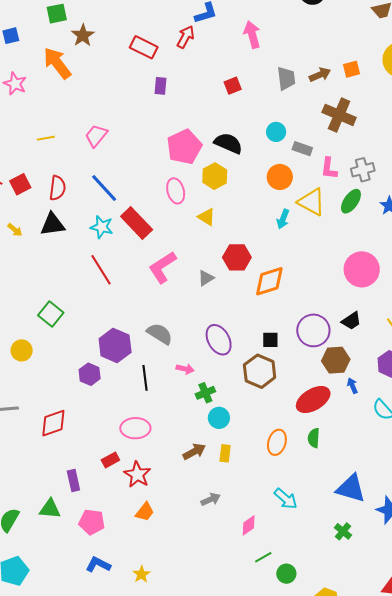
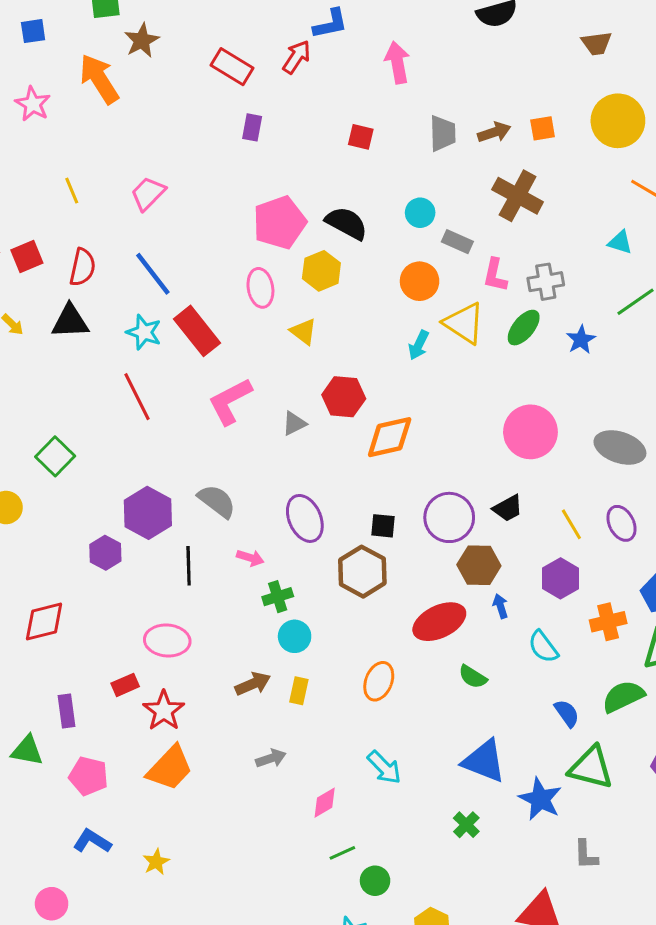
red square: (233, 86) -> (361, 137), turned 30
yellow line: (46, 138) -> (72, 191), turned 72
green semicircle: (314, 438) -> (473, 677), moved, turned -66
orange trapezoid: (145, 512) -> (170, 768), size x1.6

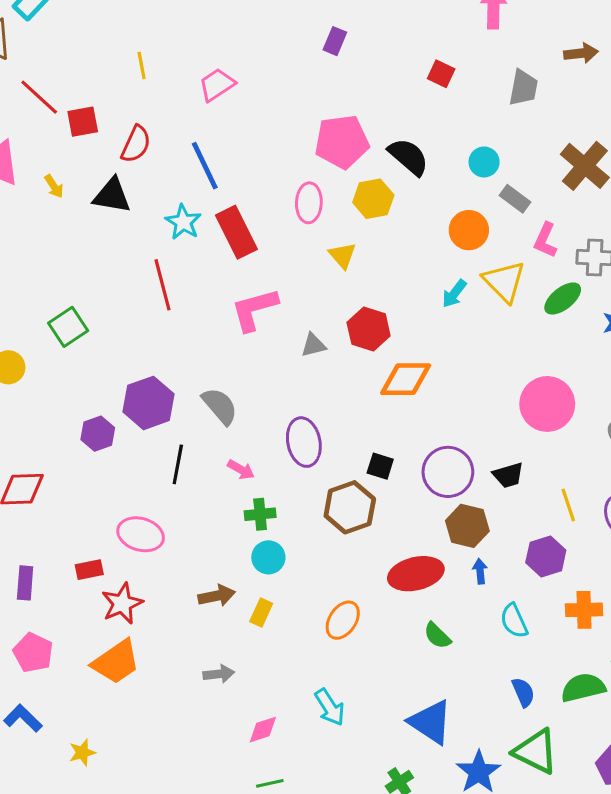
brown arrow: (494, 132) -> (581, 53), moved

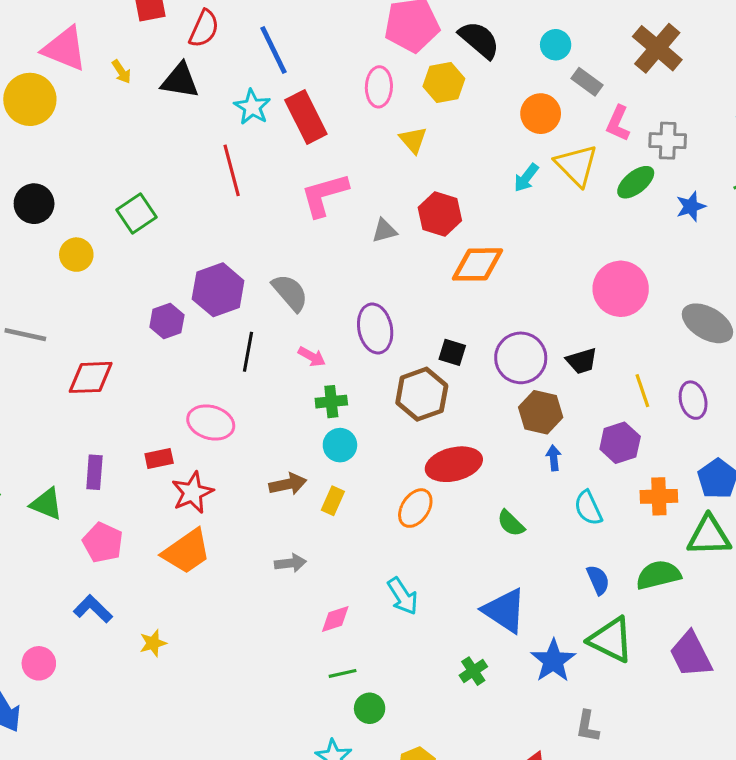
red ellipse: (416, 574) -> (454, 464), moved

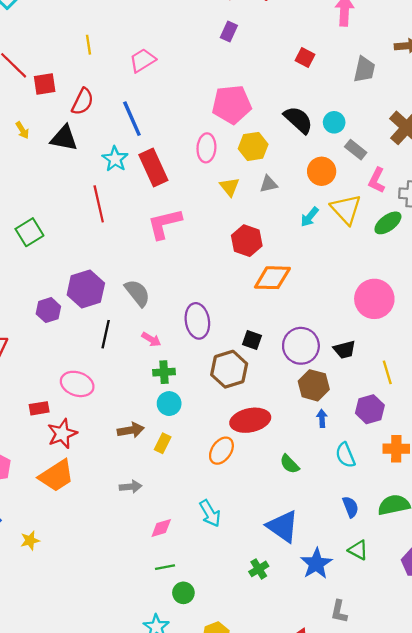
black semicircle: (479, 40) -> (298, 120), moved
gray triangle: (384, 231) -> (268, 184), moved
green triangle: (611, 640) -> (358, 550), size x0.6

